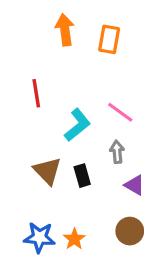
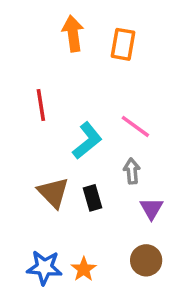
purple triangle: (134, 185) -> (151, 209), turned 30

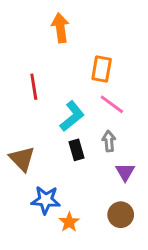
orange rectangle: (123, 44) -> (102, 69), moved
brown triangle: (53, 192) -> (22, 159), moved
black rectangle: (93, 198) -> (77, 150), moved
blue star: (44, 267) -> (46, 200), moved

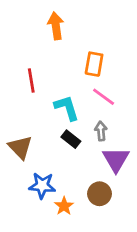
cyan L-shape: (72, 116) -> (67, 108), turned -68
black rectangle: (77, 150) -> (71, 139), turned -36
purple triangle: (125, 172) -> (116, 160), size x1.5
brown circle: (121, 215) -> (100, 194), moved

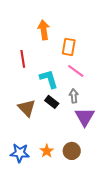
orange arrow: (56, 26) -> (44, 30), moved
brown triangle: (20, 147) -> (27, 108), moved
blue star: (42, 186) -> (20, 153), moved
brown circle: (100, 194) -> (72, 151), moved

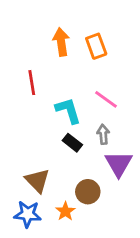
orange rectangle: (69, 47) -> (96, 46), moved, turned -30
brown triangle: (27, 108) -> (37, 181), moved
brown circle: (72, 151) -> (88, 192), moved

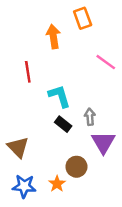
orange rectangle: (96, 46) -> (83, 18), moved
pink line: (106, 99) -> (106, 62), moved
brown triangle: (37, 181) -> (18, 147), moved

